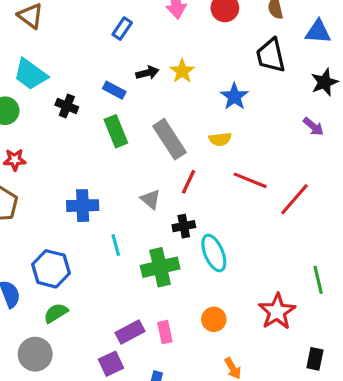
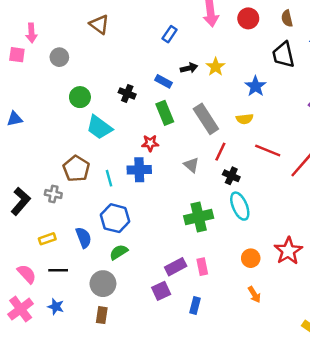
cyan trapezoid: (30, 74) -> (99, 127), moved
red star: (15, 160) -> (150, 143), moved
black cross: (184, 226) -> (231, 176), moved, turned 35
cyan line: (116, 245) -> (109, 178), moved
orange circle: (214, 319) -> (251, 258), moved

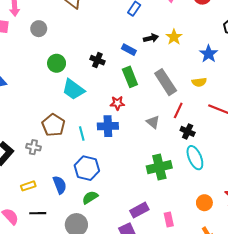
pink rectangle: (202, 267) -> (169, 219), moved

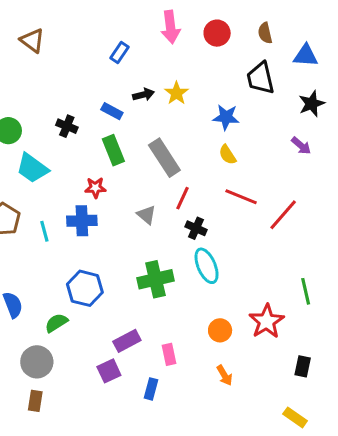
blue star: (209, 54) -> (226, 117), turned -30
yellow semicircle: (199, 82) -> (228, 155), moved, turned 64
blue hexagon: (87, 168) -> (85, 288), moved

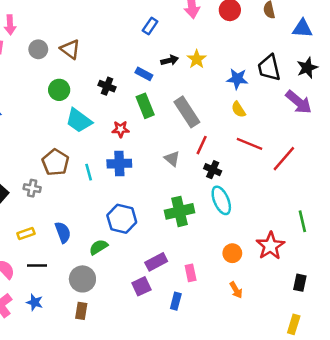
brown triangle: (32, 41) -> (70, 49), moved
black trapezoid: (261, 78) -> (269, 68), moved
purple arrow: (301, 146) -> (299, 102), size x1.6
red star: (95, 188) -> (121, 129), moved
yellow rectangle: (295, 417) -> (294, 324), turned 72

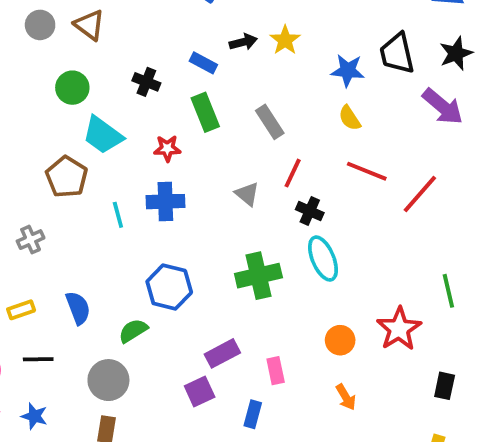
gray rectangle: (187, 112) -> (270, 122), size x0.7
brown pentagon: (55, 162) -> (67, 177), moved
gray cross: (32, 188) -> (31, 240), turned -35

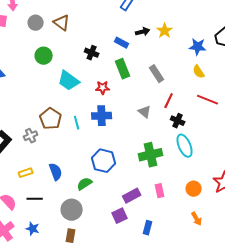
green circle: (72, 88) -> (44, 56), moved
brown pentagon: (67, 177) -> (51, 119), moved
pink rectangle: (276, 371) -> (160, 191), moved

